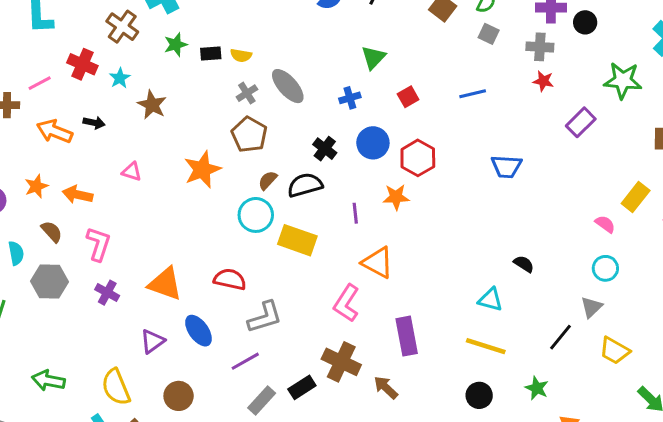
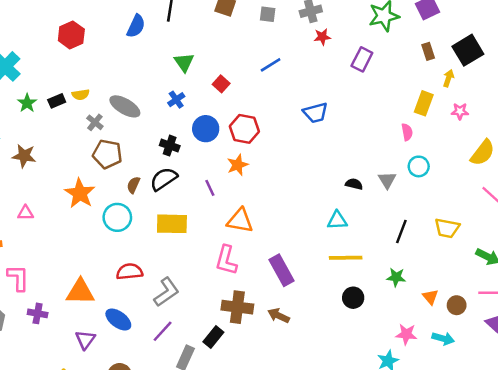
cyan circle: (256, 215) -> (117, 217), moved
pink semicircle: (605, 224) -> (407, 132), turned 63
gray triangle: (591, 307) -> (387, 180), moved

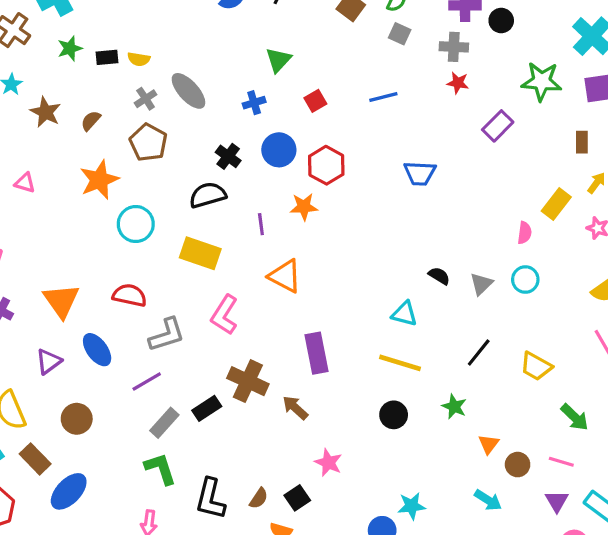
brown semicircle: (133, 185) -> (91, 121), moved
pink L-shape: (226, 260) -> (224, 315), moved
orange triangle: (80, 292) -> (61, 301), turned 36
pink star: (406, 334) -> (328, 463), moved

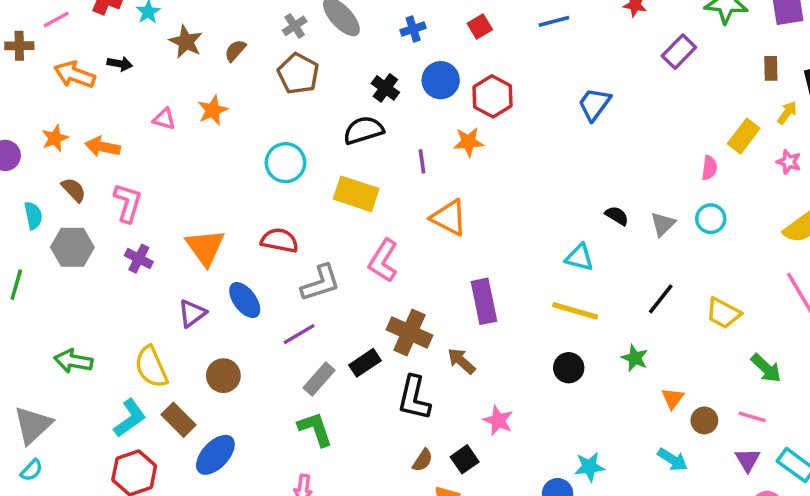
blue trapezoid: (420, 173) -> (594, 104), turned 124
orange star: (99, 180) -> (213, 110), moved, size x0.7
black L-shape: (210, 499) -> (414, 398), moved

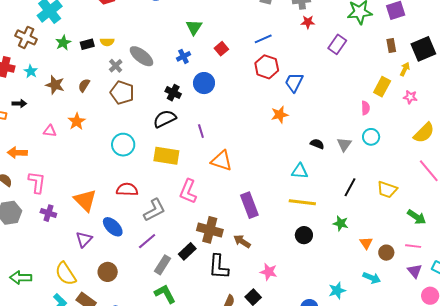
red hexagon: (492, 96) -> (267, 67), moved
orange star: (468, 142) -> (280, 115), moved
cyan star: (589, 467) -> (337, 291), moved

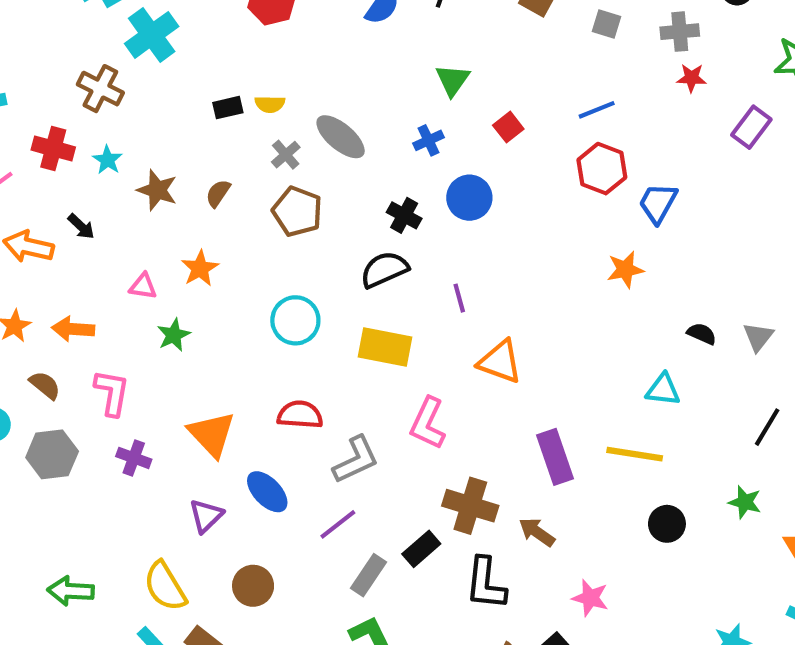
green star: (63, 43) -> (174, 335), moved
black arrow: (19, 104) -> (81, 227), turned 40
yellow line: (302, 202) -> (635, 454), moved

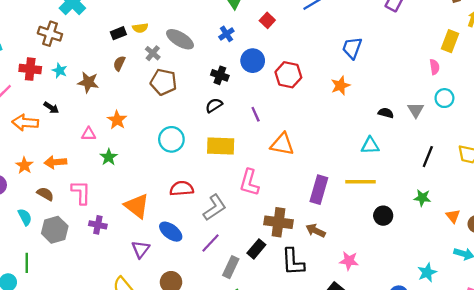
red hexagon: (602, 169) -> (288, 75), moved
brown semicircle: (218, 193) -> (119, 63), moved
black semicircle: (384, 270) -> (214, 105), size x0.7
purple rectangle: (555, 457) -> (319, 190), turned 44

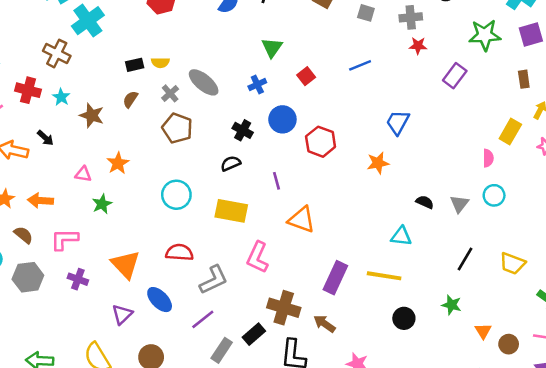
pink L-shape: (81, 192) -> (64, 239), turned -100

